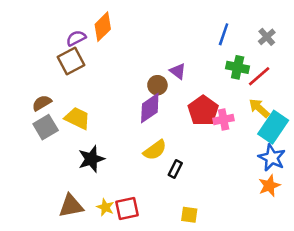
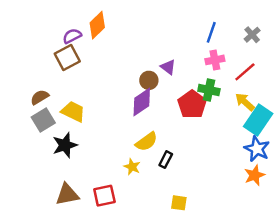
green cross: (238, 67) -> (209, 90), moved
pink cross: (224, 119) -> (215, 60), moved
black star: (91, 159) -> (65, 145), moved
yellow star: (105, 207) -> (132, 167), moved
red square: (127, 208) -> (104, 196), moved

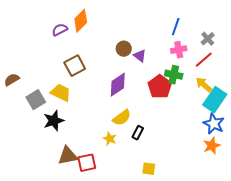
gray cross: (252, 35) -> (208, 39), moved
brown square: (67, 58) -> (75, 66), moved
brown circle: (149, 80) -> (124, 49), moved
brown semicircle: (40, 97) -> (12, 80), moved
brown triangle: (67, 194) -> (68, 156), moved

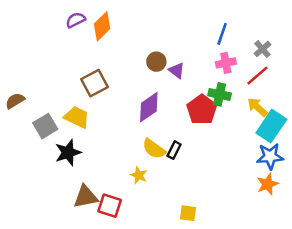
purple semicircle: (60, 30) -> (76, 20), moved
yellow semicircle: (122, 118) -> (154, 149), turned 72
blue star: (214, 124) -> (270, 156), turned -30
black rectangle: (138, 133) -> (174, 150), moved
red square: (87, 163) -> (110, 206), turned 30

